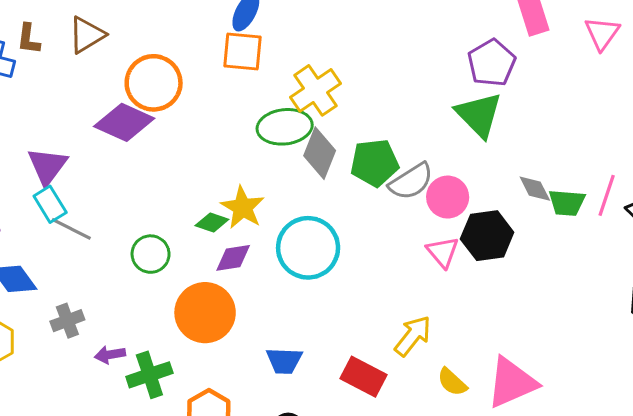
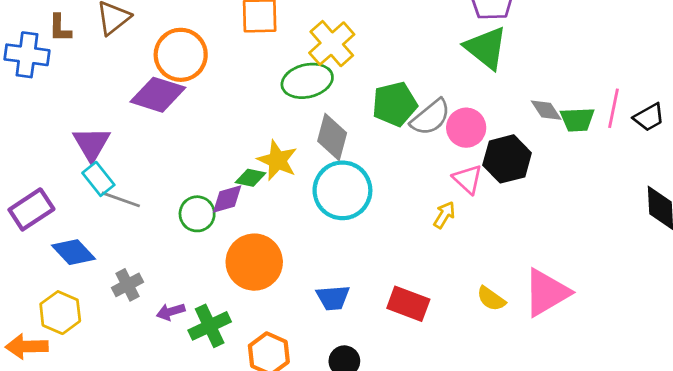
gray diamond: (320, 153) -> (332, 137), moved
purple diamond: (233, 258) -> (227, 199), moved
yellow arrow: (413, 336) -> (444, 215), moved, size x0.7

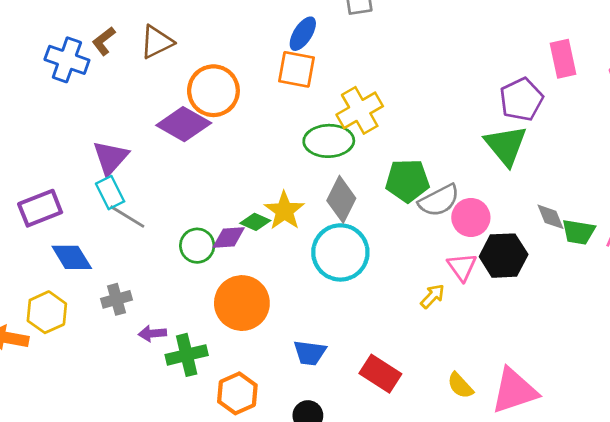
brown L-shape: (60, 28) -> (104, 41), turned 40

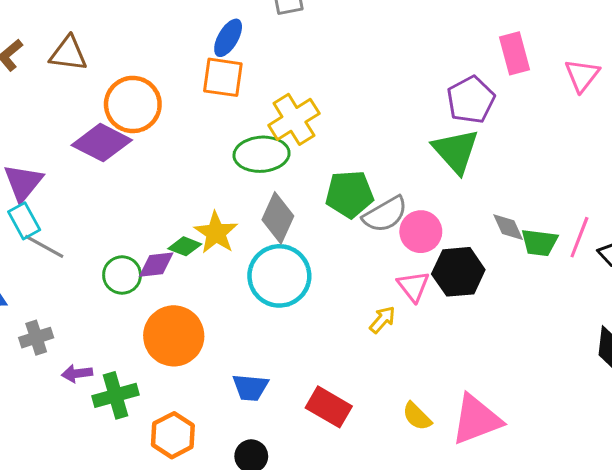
brown triangle: (157, 42) -> (68, 54), turned 36

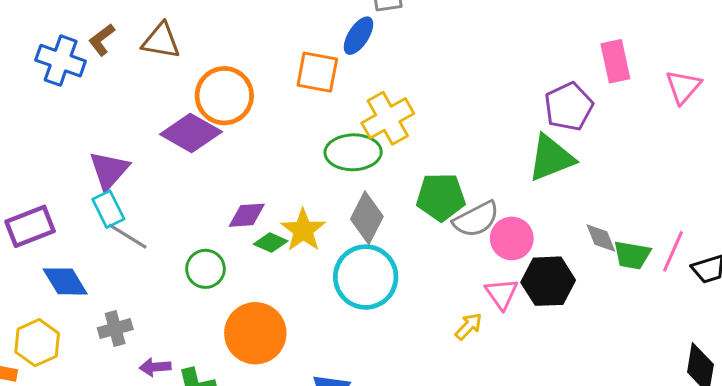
blue ellipse: (228, 38) -> (359, 36), moved
green triangle: (456, 151) -> (551, 158), turned 48
purple diamond: (156, 265) -> (247, 215), moved

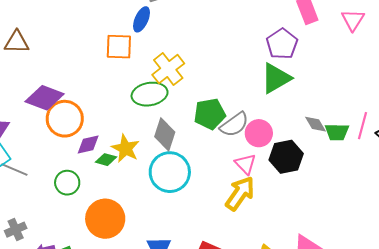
orange circle: (224, 96) -> (65, 119), moved
pink triangle: (502, 294) -> (245, 164), moved
yellow arrow: (469, 326) -> (240, 193), size x1.8

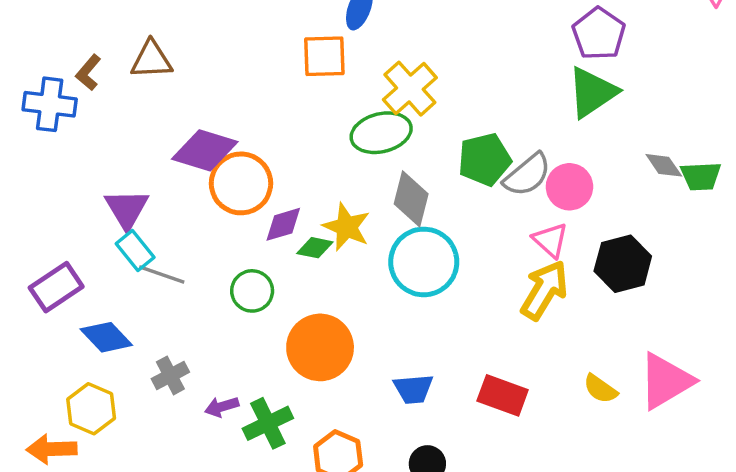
black hexagon: (286, 157) -> (623, 264), moved

